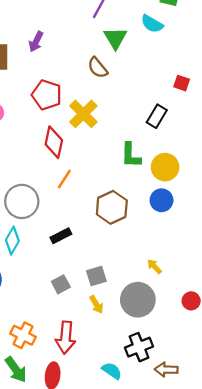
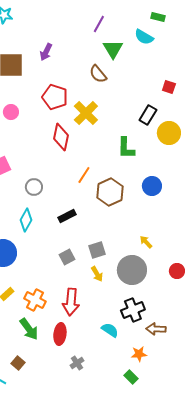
yellow circle: (165, 167) -> (169, 133), moved
orange line: (64, 179) -> (84, 175), moved
gray circle: (22, 201) -> (34, 187), size x0.6

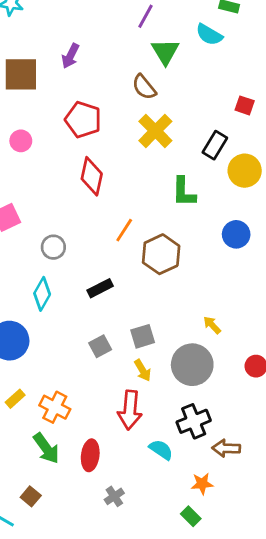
yellow cross: (86, 113) -> (155, 131), moved
blue circle: (152, 186) -> (236, 234), moved
red arrow: (71, 302) -> (130, 410), moved

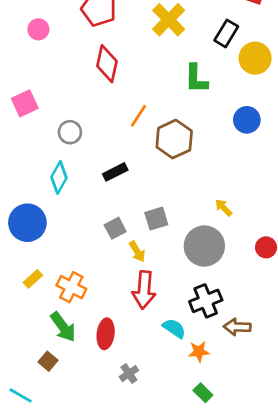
yellow arrow: (143, 370) -> (137, 251), moved
orange star: (202, 484) -> (199, 352), moved
brown square: (31, 496) -> (48, 361), moved

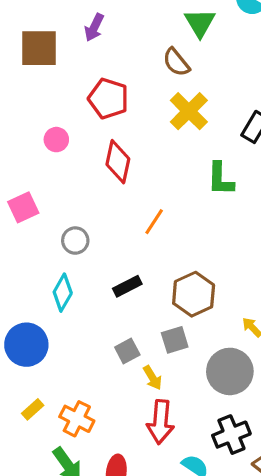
pink circle: (38, 29) -> (56, 140), moved
brown hexagon: (174, 139) -> (194, 294), moved

